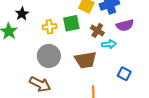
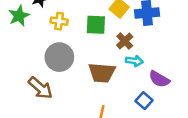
purple semicircle: (125, 25) -> (159, 79), moved, turned 30
yellow cross: (50, 27) -> (59, 21), moved

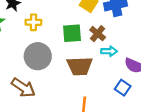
green square: (96, 25) -> (72, 33), moved

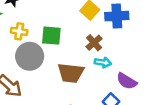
yellow cross: (33, 22) -> (19, 31), moved
green square: (72, 33) -> (51, 36), moved

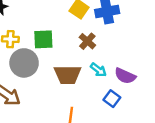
cyan arrow: (103, 62) -> (98, 70), moved, turned 35

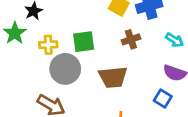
brown cross: (87, 41) -> (131, 39), turned 35
cyan arrow: (98, 70) -> (174, 40), moved

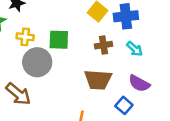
cyan arrow: (174, 40) -> (135, 49), moved
brown trapezoid: (113, 77) -> (98, 80), moved

